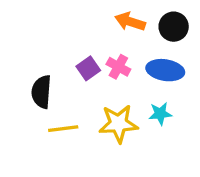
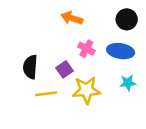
orange arrow: (130, 22) -> (72, 18), moved
purple square: (88, 68) -> (64, 69), moved
cyan star: (160, 114) -> (128, 83), moved

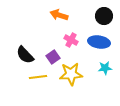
black semicircle: (30, 67) -> (25, 55), turned -48

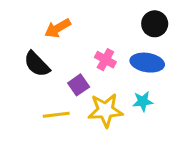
orange arrow: (59, 15) -> (58, 28), moved, turned -48
black semicircle: (25, 55) -> (37, 64), moved
cyan star: (105, 68) -> (143, 101), moved

